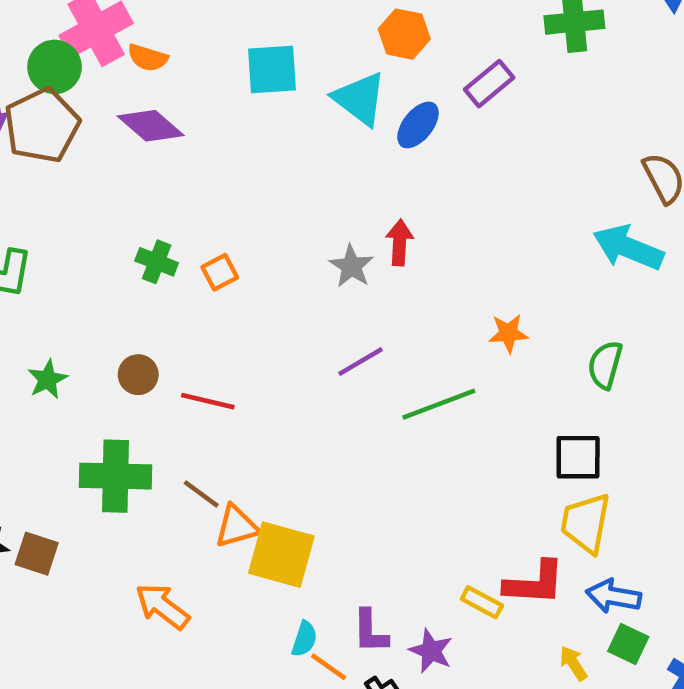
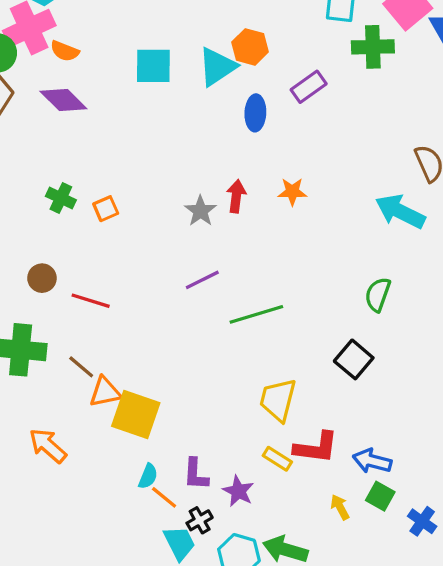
cyan triangle: (360, 99) -> (217, 67), moved, turned 45
blue ellipse: (418, 125) -> (255, 113), turned -40
orange star: (508, 333) -> (292, 192), moved
black square: (578, 457) -> (354, 359), turned 36
yellow trapezoid: (586, 523) -> (278, 400), moved

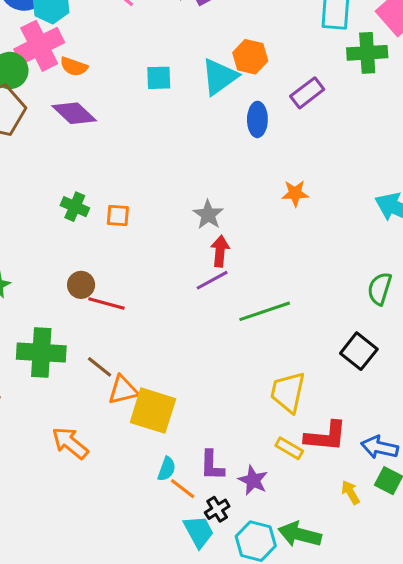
cyan square: (153, 66) -> (159, 78), size x0.7
red arrow: (236, 196) -> (220, 251), moved
orange square: (106, 209) -> (118, 215), turned 30
brown circle: (42, 278) -> (81, 285), moved

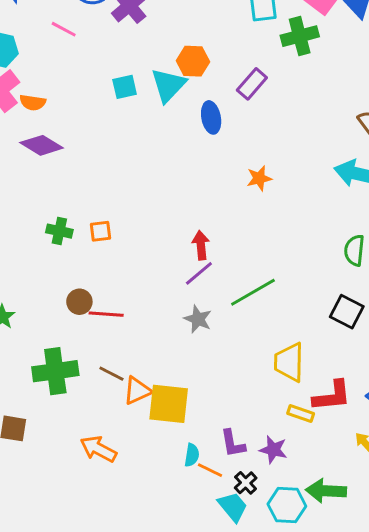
cyan square: (159, 78) -> (125, 87), moved
gray star: (208, 215) -> (198, 319), moved

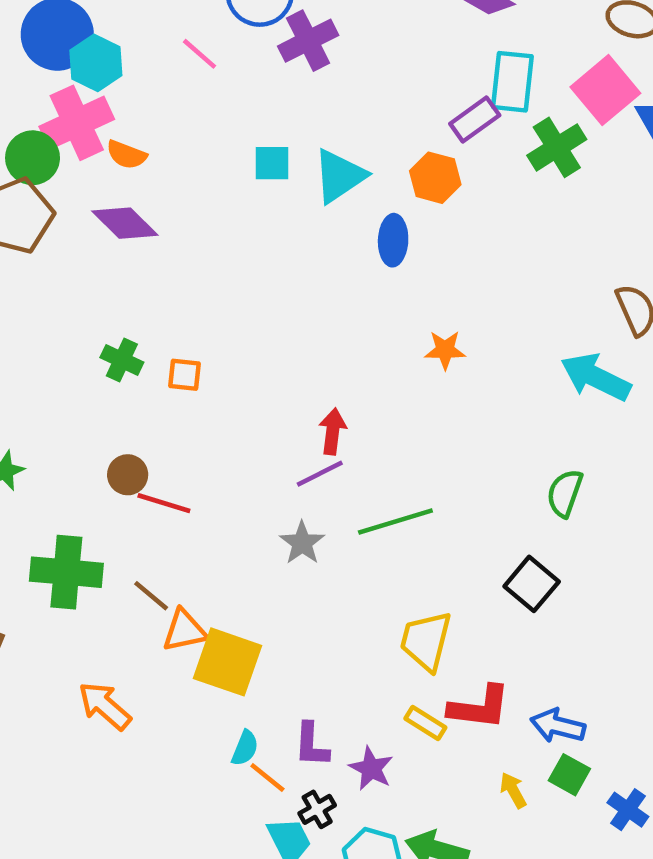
green cross: (300, 36) -> (557, 147), turned -30
orange hexagon: (193, 61) -> (435, 178), moved
purple rectangle: (252, 84) -> (475, 119), moved

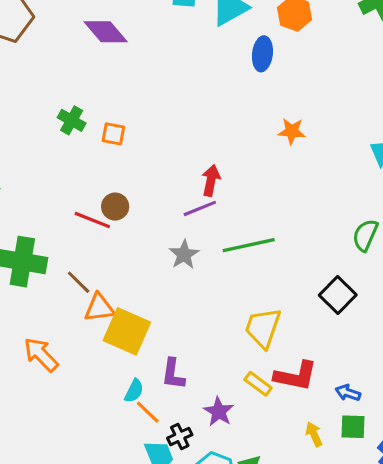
purple diamond: (125, 223) -> (106, 32), moved
brown circle: (128, 475) -> (115, 207), moved
blue arrow: (558, 726) -> (348, 393), size x0.7
purple L-shape: (311, 745) -> (173, 374), moved
green square: (569, 775) -> (353, 427), turned -32

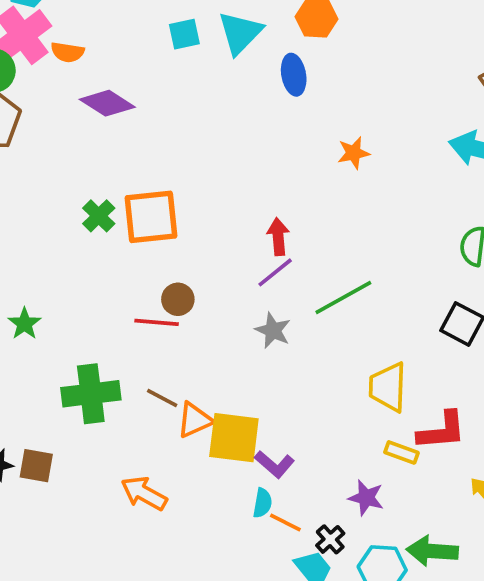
green cross: (72, 120) -> (99, 216), turned 32
orange square: (113, 134) -> (151, 217), size x2.0
purple L-shape: (173, 374) -> (274, 464), moved, turned -40

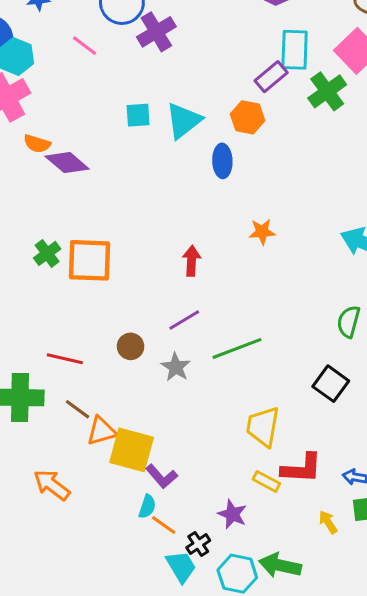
orange semicircle: (67, 52) -> (37, 144), moved
red arrow: (278, 237) -> (192, 261), moved
brown circle: (178, 299) -> (131, 346), moved
red line: (157, 322) -> (65, 359), moved

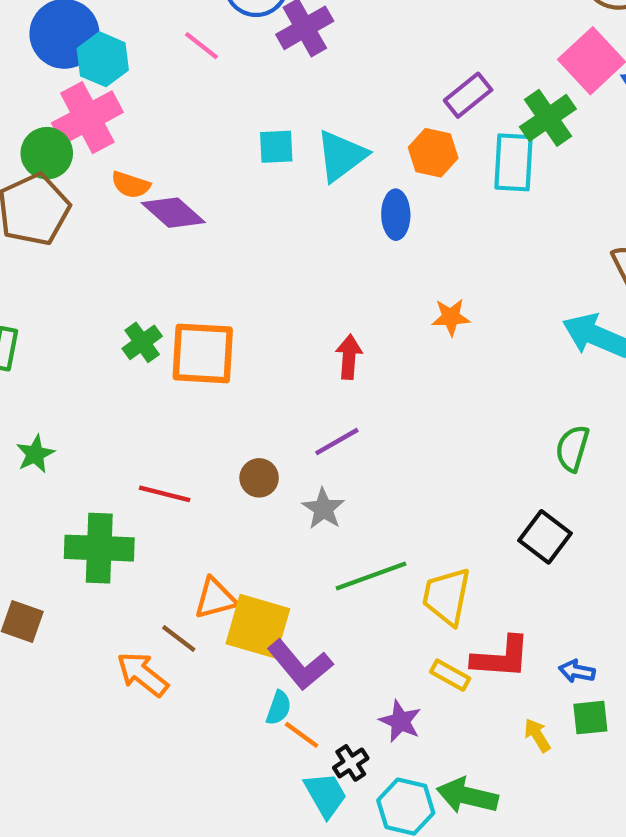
cyan rectangle: (295, 50) -> (513, 162), moved
green line: (237, 348) -> (371, 576), moved
brown line: (78, 409) -> (179, 638), moved
purple L-shape: (162, 476) -> (300, 665), size x1.4

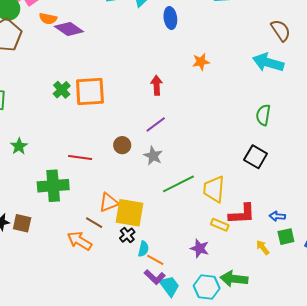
purple L-shape: (300, 665) -> (155, 277), moved, size x0.7
black cross: (351, 763) -> (127, 235), moved

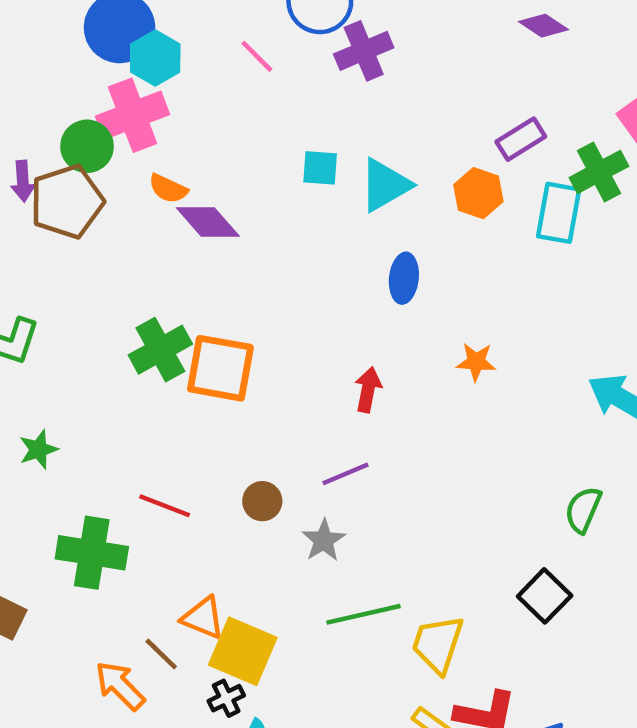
blue ellipse: (170, 18) -> (404, 278), moved
green cross: (62, 90) -> (160, 350), size x1.5
orange triangle: (109, 202) -> (203, 618), turned 30

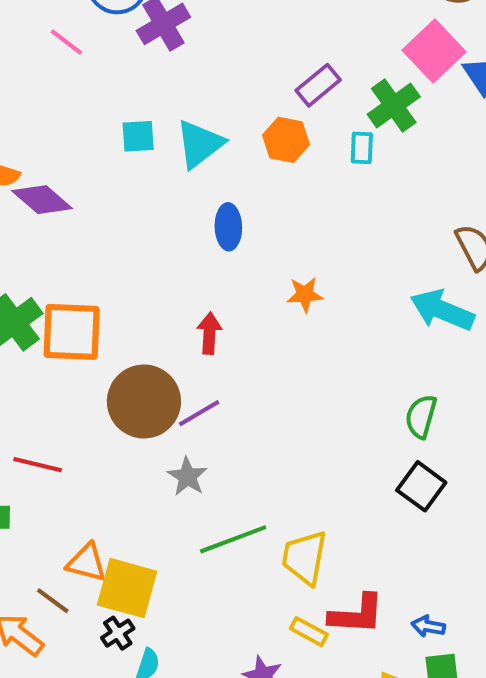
cyan rectangle: (559, 213) -> (362, 148), size x0.6
brown circle: (262, 501) -> (144, 401), moved, size x2.0
black square: (545, 596) -> (421, 486), moved

